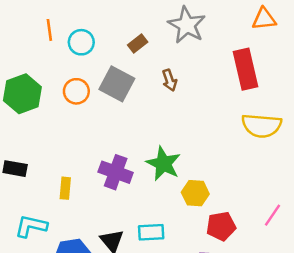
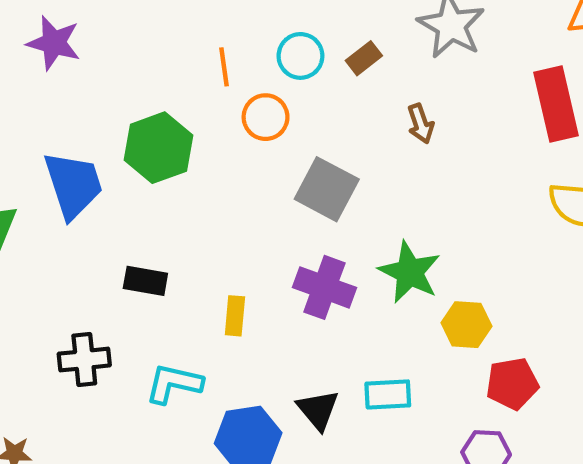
orange line: (49, 30) -> (224, 67), moved
cyan circle: (81, 42) -> (300, 56), moved
gray square: (117, 84) -> (327, 189), moved
orange circle: (76, 91) -> (266, 117), moved

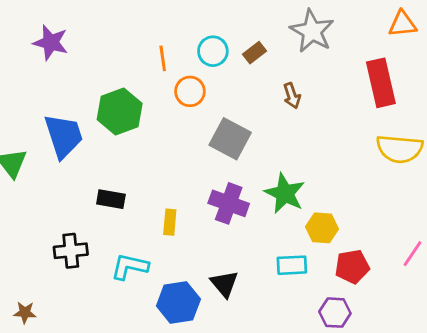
cyan rectangle: (388, 394) -> (292, 265), moved

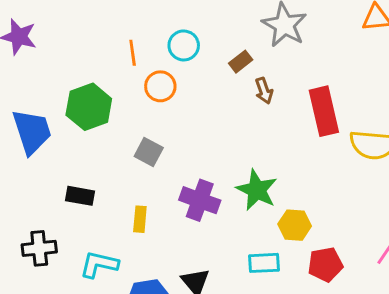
brown rectangle: (255, 53) -> (241, 62), moved
red rectangle: (381, 83) -> (324, 111), moved
gray square: (230, 139) -> (149, 152), moved, size x0.7

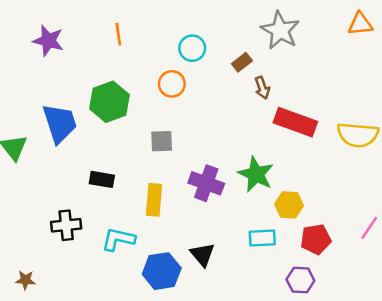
orange line: (133, 53) -> (118, 34), moved
red rectangle: (324, 111) -> (295, 122), moved, turned -57
gray square: (149, 152) -> (162, 141), turned -30
yellow rectangle: (140, 219) -> (154, 200), size x1.4

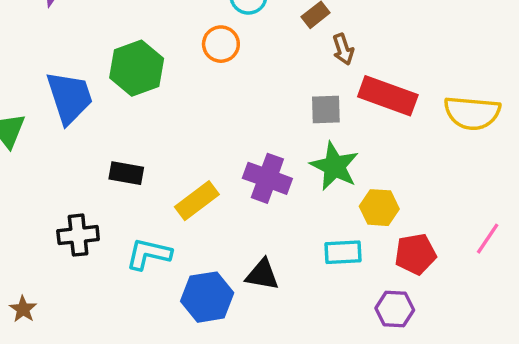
gray square: (162, 141) -> (326, 109), moved
yellow rectangle: (154, 200) -> (197, 201), turned 48
black triangle: (202, 255) -> (262, 275), turned -40
brown star: (25, 280) -> (23, 309), turned 30

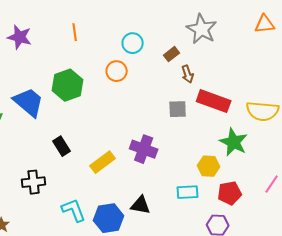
blue trapezoid: (69, 97) -> (29, 102), turned -32
green star: (334, 166) -> (234, 142), moved
black rectangle: (126, 173) -> (62, 146), turned 48
cyan L-shape: (149, 254) -> (74, 210), moved, turned 56

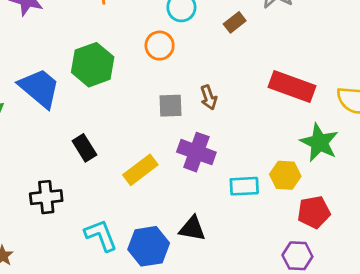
brown arrow: (188, 74) -> (209, 97), moved
gray square: (178, 109) -> (170, 106), moved
cyan rectangle: (188, 192) -> (244, 186), moved

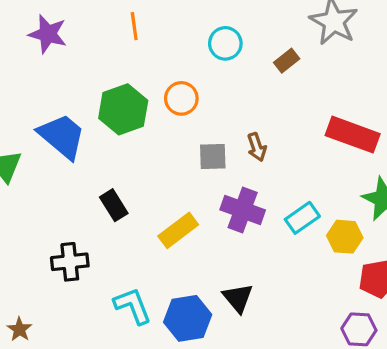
orange circle: (160, 46) -> (181, 98), moved
cyan rectangle: (244, 186) -> (302, 218), moved, turned -32
black triangle: (192, 229) -> (238, 298), turned 40

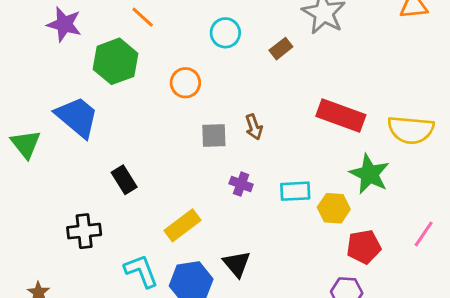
orange line: (134, 26) -> (143, 17), turned -40
green hexagon: (123, 109) -> (116, 61), moved
purple cross: (243, 210) -> (241, 184), size x0.6
cyan rectangle: (302, 218) -> (295, 191), turned 32
yellow rectangle: (178, 230) -> (183, 225), moved

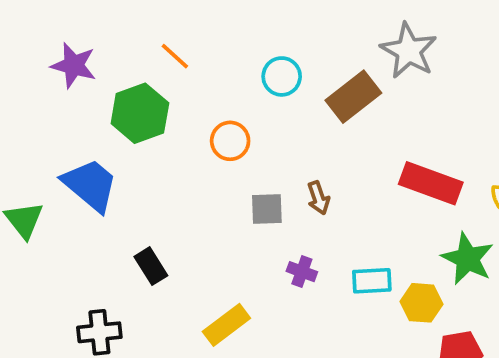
brown rectangle: (281, 49) -> (353, 97), size x1.8

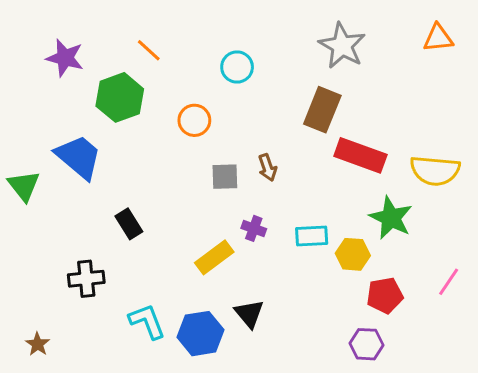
brown rectangle: (353, 97) -> (322, 110), moved, turned -30
yellow rectangle: (226, 325) -> (214, 257), moved

